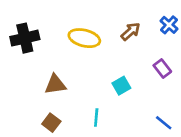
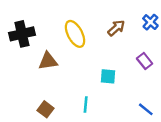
yellow ellipse: (84, 38) -> (75, 34), turned 48
brown triangle: (55, 84) -> (48, 61), moved
cyan square: (121, 86) -> (108, 76), turned 35

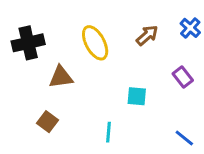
brown square: (46, 109) -> (47, 122), moved

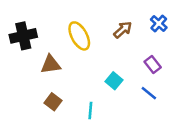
cyan square: (137, 96) -> (114, 81), turned 35
brown square: (47, 122) -> (53, 102), moved
blue line: (184, 138) -> (149, 93), moved

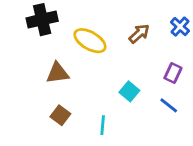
black cross: (23, 36) -> (42, 20), moved
yellow ellipse: (79, 36) -> (90, 41), turned -32
purple rectangle: (153, 64) -> (173, 73), turned 63

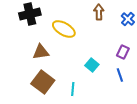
brown arrow: (139, 34) -> (99, 12), moved, turned -49
blue line: (169, 105) -> (120, 75), turned 32
brown square: (60, 115) -> (43, 82), size x1.6

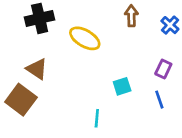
brown triangle: (41, 52) -> (37, 69), moved, turned 42
cyan square: (92, 65) -> (122, 86), turned 32
brown square: (43, 82) -> (21, 100), moved

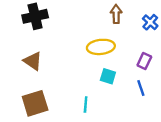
yellow ellipse: (85, 38) -> (101, 47), moved, turned -36
cyan square: (122, 86) -> (108, 76), turned 35
brown square: (21, 100) -> (35, 103), moved, turned 36

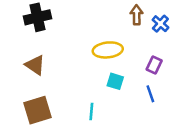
brown arrow: (116, 14) -> (137, 15), moved

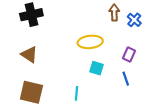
brown square: (38, 110) -> (31, 92), turned 30

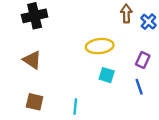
brown square: (31, 92) -> (35, 102), size x0.7
cyan line: (77, 93) -> (75, 106), moved

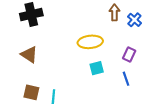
cyan square: (107, 75) -> (97, 68), turned -32
cyan line: (75, 106) -> (53, 97), moved

